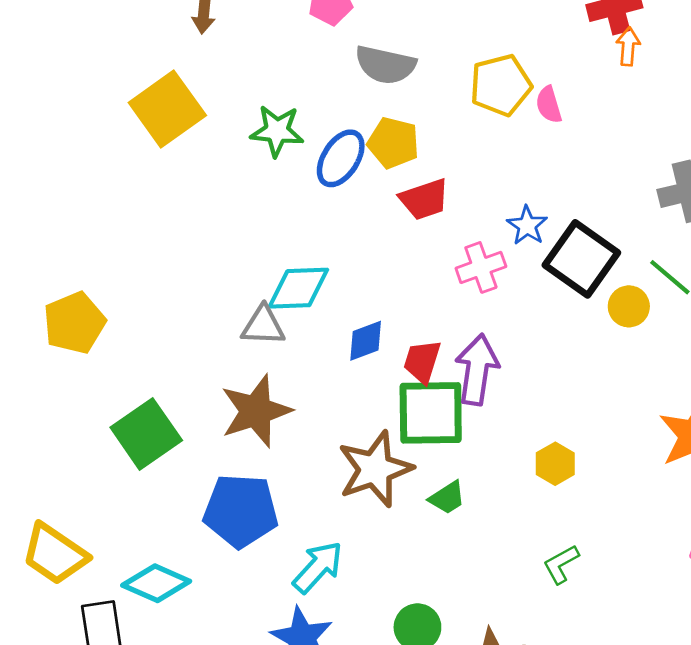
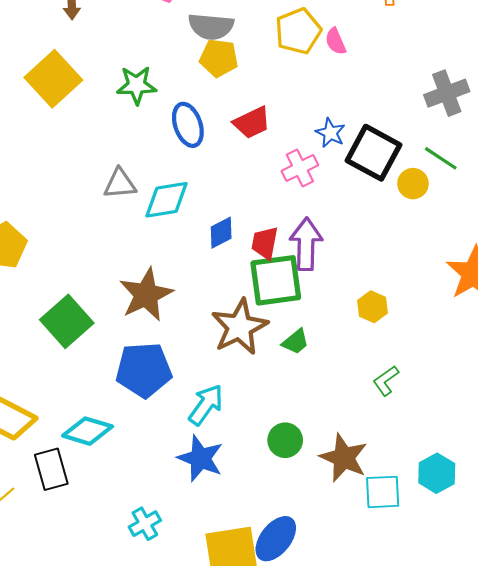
yellow pentagon: (393, 143) -> (219, 58), moved
blue ellipse: (341, 158) -> (188, 125), moved, turned -45
gray triangle: (263, 326) -> (120, 184), moved

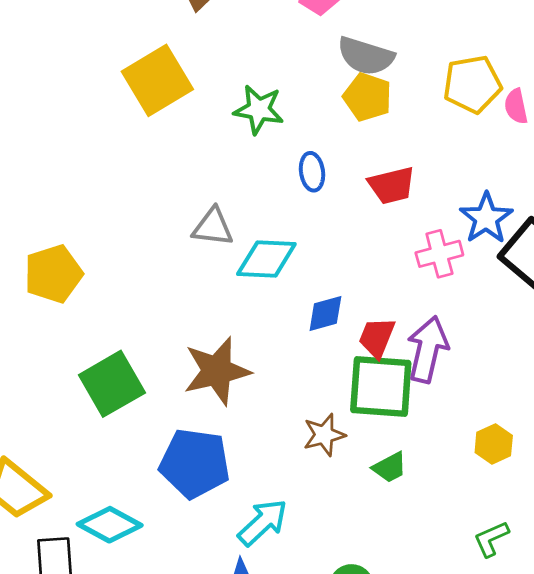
blue ellipse: (188, 125) -> (312, 172), size x0.7
blue star: (330, 133) -> (486, 218), size x1.4
brown star: (240, 327) -> (324, 435), size x0.6

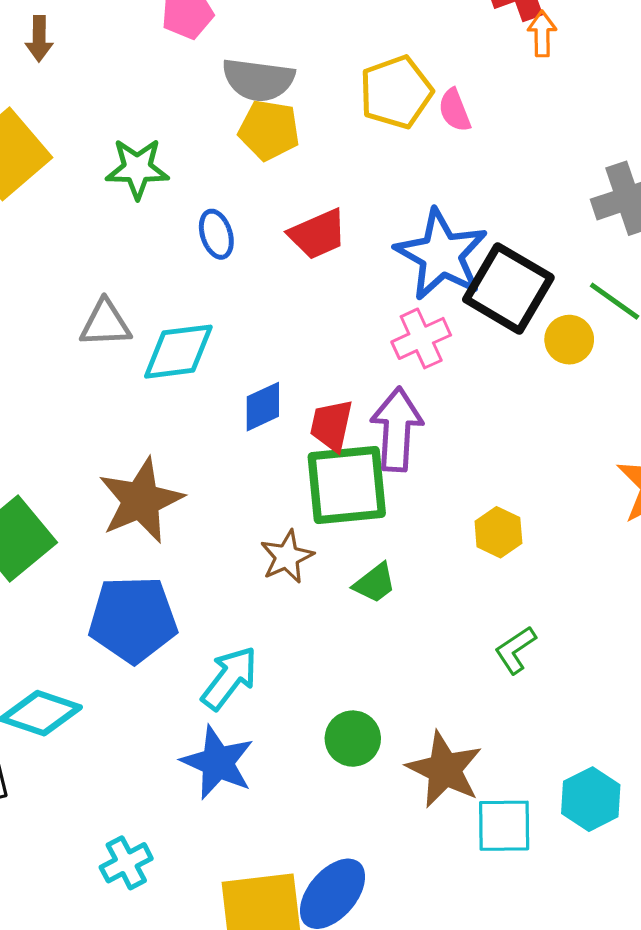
blue star: (486, 218) -> (441, 255), size x1.4
pink cross: (439, 254) -> (421, 338), moved

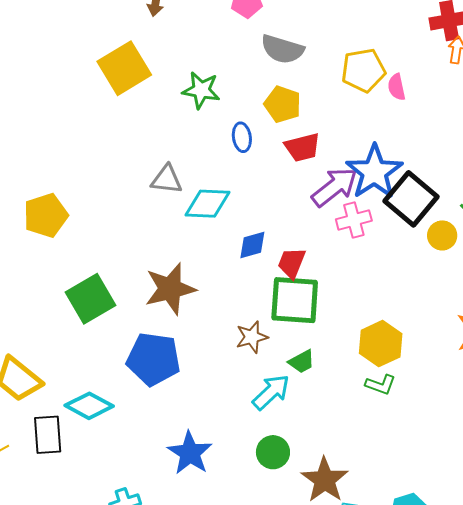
yellow pentagon: (269, 130) -> (283, 104), moved
purple arrow: (397, 429) -> (334, 187), moved, turned 39
yellow hexagon: (498, 532) -> (381, 344), size x1.5
green L-shape: (515, 650) -> (381, 385), moved, turned -136
cyan arrow: (229, 678) -> (271, 392), moved

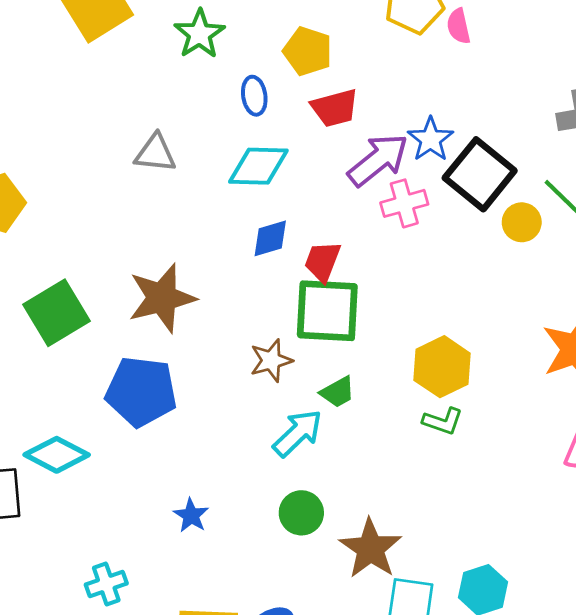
green star: (201, 90) -> (199, 34), turned 30
blue star: (374, 172) -> (431, 139), size x0.6
cyan diamond: (207, 204) -> (258, 166), moved
blue star: (190, 453) -> (191, 515), size x0.6

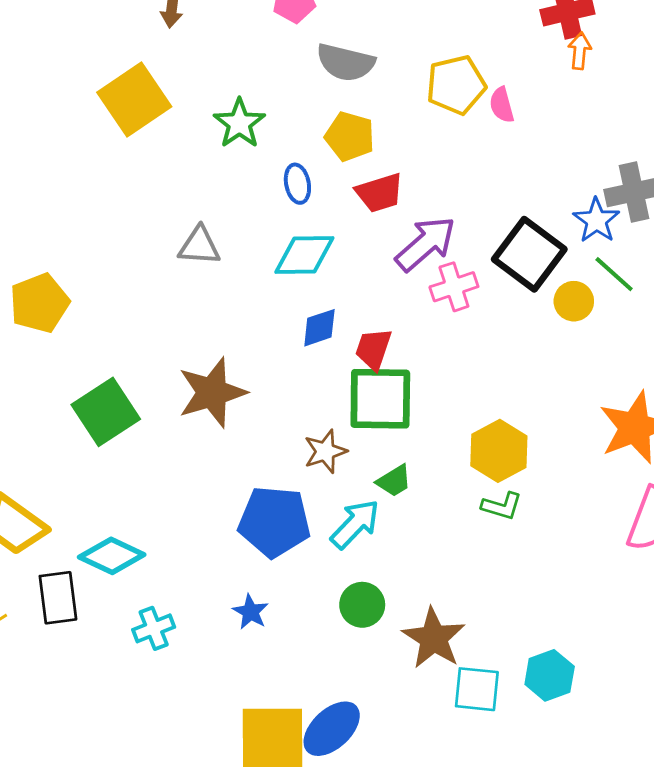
blue star: (431, 139) -> (596, 220), moved
blue pentagon: (141, 392) -> (274, 522), moved
cyan cross: (106, 584) -> (154, 628), moved

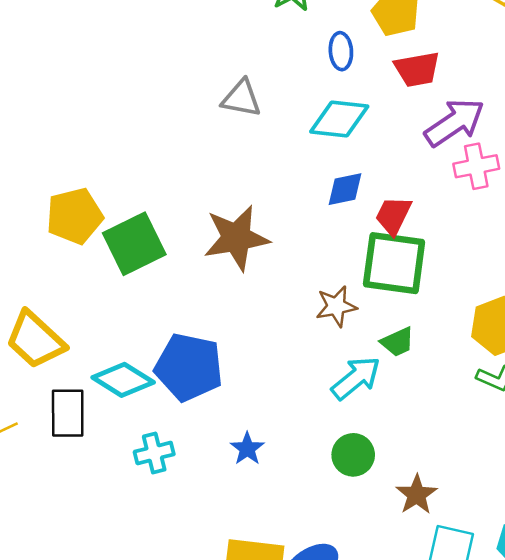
yellow pentagon: (39, 303) -> (74, 216), moved
blue pentagon: (274, 522) -> (189, 367), moved
brown star: (434, 638) -> (417, 495), size x0.7

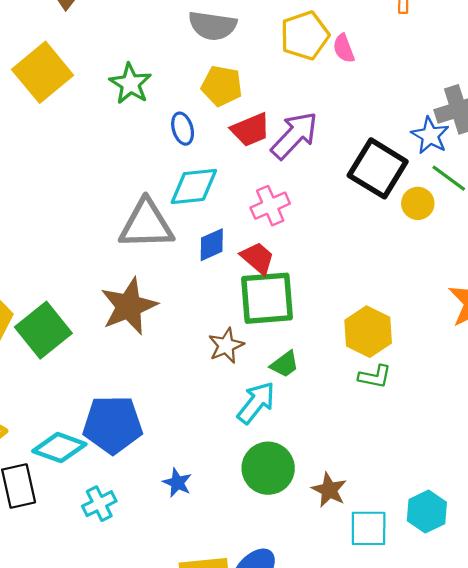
gray triangle: (241, 98) -> (146, 224), moved, size x1.6
purple arrow: (455, 123) -> (294, 135), moved
pink cross: (476, 166) -> (270, 206), moved
red trapezoid: (393, 215) -> (258, 258), turned 117
green circle: (353, 455) -> (268, 468), size x1.4

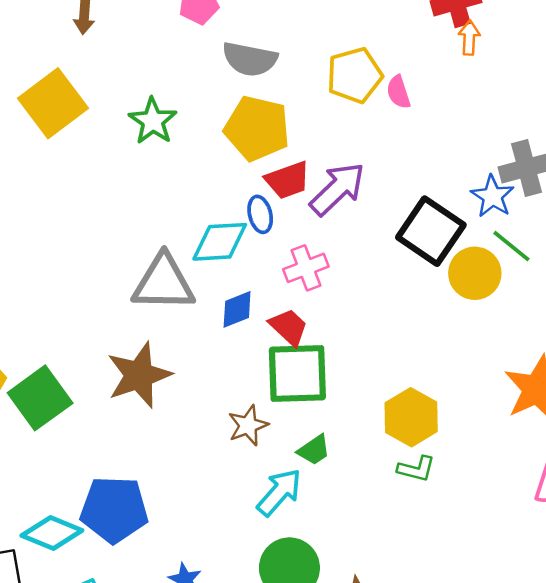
yellow pentagon: (222, 86) -> (257, 128), size x1.4
blue ellipse: (183, 129) -> (260, 214), moved
yellow circle: (418, 203) -> (475, 273), size x1.4

